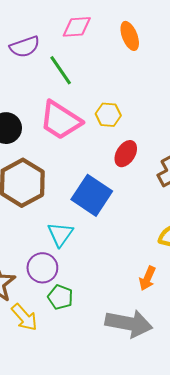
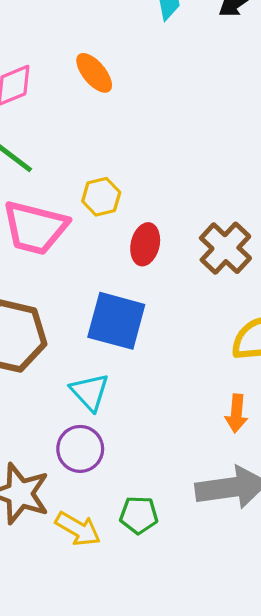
green pentagon: (60, 297) -> (139, 515), moved

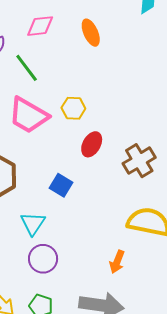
blue square: (116, 321) -> (61, 185), size x0.6
purple circle: (80, 449) -> (43, 259), moved

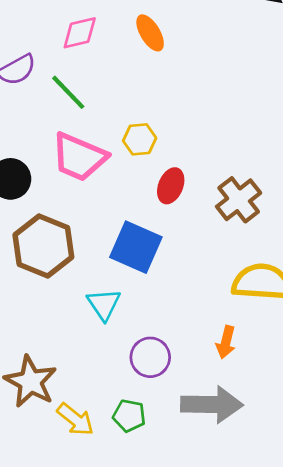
blue square: (61, 185) -> (136, 247), size x1.6
purple circle: (43, 259) -> (150, 357), moved

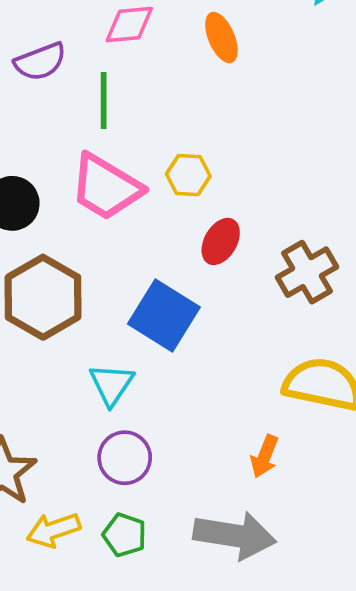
green line: (68, 92) -> (104, 100), turned 36
purple circle: (150, 357) -> (125, 458), moved
yellow arrow: (75, 419) -> (53, 530), turned 114

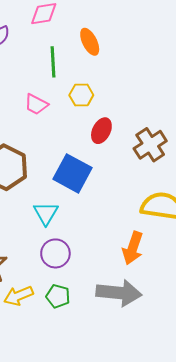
orange ellipse: (221, 38) -> (90, 42), moved
green line: (104, 100) -> (53, 62), moved
pink trapezoid: (106, 187) -> (36, 104), size x0.6
orange arrow: (265, 456) -> (133, 248), size x1.4

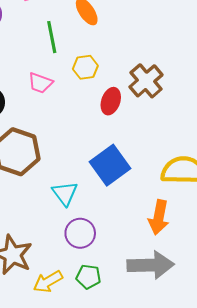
brown cross: (150, 145) -> (146, 81), moved
blue square: (72, 173) -> (110, 165), moved, turned 33

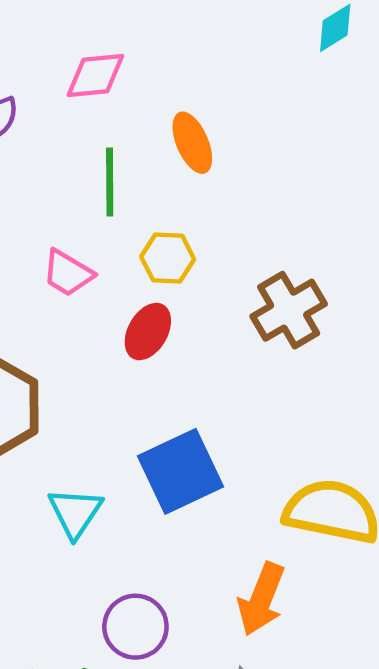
red ellipse: (111, 101) -> (148, 332), moved
purple circle: (80, 233) -> (135, 627), moved

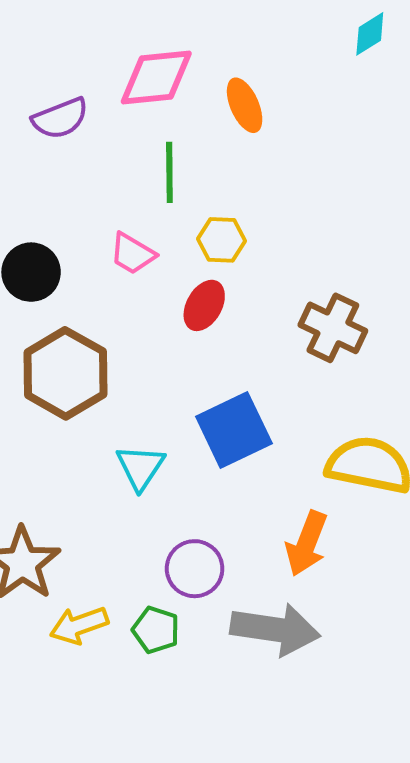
pink diamond: (95, 76) -> (156, 77), size x1.4
orange ellipse: (192, 143) -> (245, 105), moved
brown cross: (289, 310) -> (333, 328), moved, turned -34

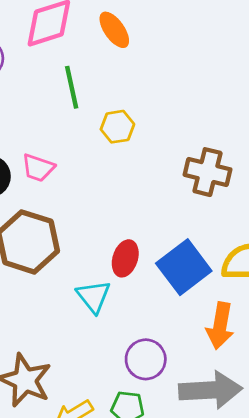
pink trapezoid: (133, 254) -> (38, 168), moved
red ellipse: (204, 305) -> (125, 258), moved
blue square: (234, 430) -> (184, 267), moved

